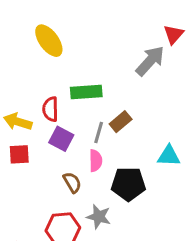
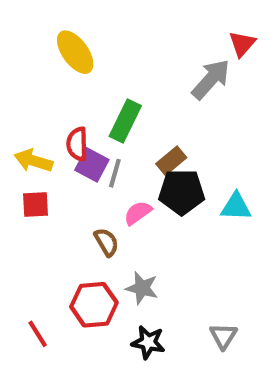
green rectangle: (86, 92) -> (125, 121), turned -60
gray line: (99, 133) -> (115, 173), moved
purple square: (61, 139) -> (92, 165), moved
pink semicircle: (96, 161) -> (138, 213), turned -125
black pentagon: (128, 184) -> (182, 192), moved

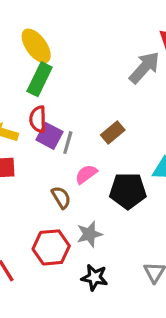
green rectangle: (125, 121) -> (40, 79), moved
black pentagon: (182, 192) -> (128, 191), moved
gray star: (142, 288) -> (89, 234), turned -30

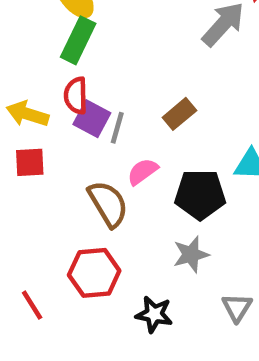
brown semicircle: (61, 197) -> (108, 204), size x1.5
gray star: (89, 234) -> (191, 254), moved

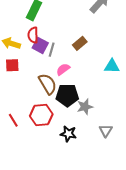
black pentagon: (200, 195) -> (67, 95), moved
red line: (32, 305) -> (13, 120), moved

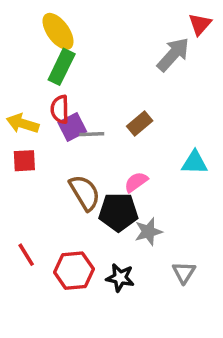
purple square: (40, 45) -> (72, 127), turned 35
gray line: (52, 50) -> (92, 134), turned 72
pink semicircle: (63, 69) -> (136, 182), moved
red hexagon: (41, 115) -> (74, 271), moved

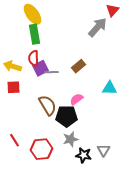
green rectangle: (62, 67) -> (35, 34), turned -36
gray star: (148, 232) -> (71, 139), moved
black star: (120, 278) -> (84, 155), moved

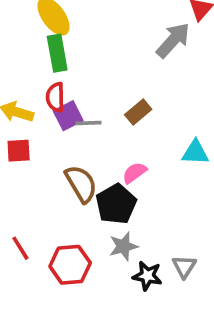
black pentagon: (67, 116) -> (116, 204), turned -30

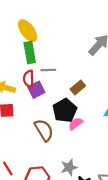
gray line: (88, 123) -> (48, 70), moved
black pentagon: (116, 204) -> (65, 110), moved

